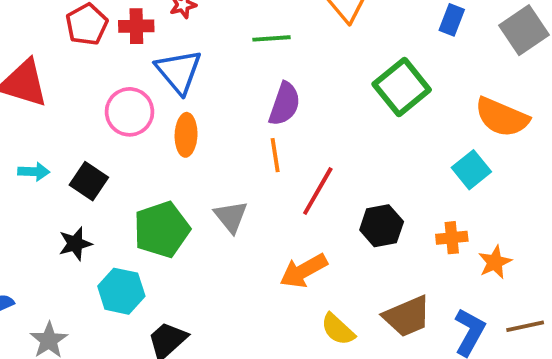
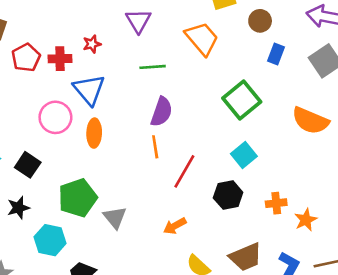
cyan square: (471, 170) -> (244, 155), moved
gray triangle: (231, 217) -> (115, 217), moved
orange arrow: (304, 271) -> (175, 226), size x0.7

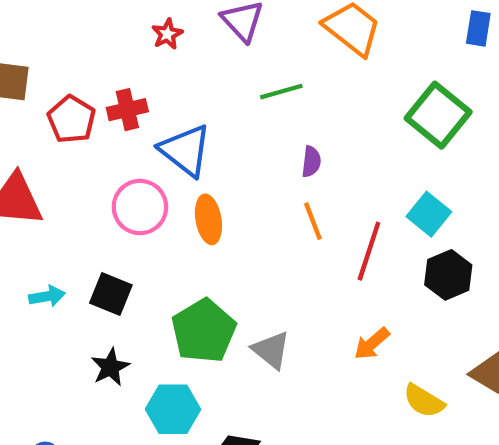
red star: (92, 44) -> (167, 34), moved
purple semicircle: (162, 112) -> (311, 162), size x0.6
cyan square: (244, 155) -> (429, 214), moved

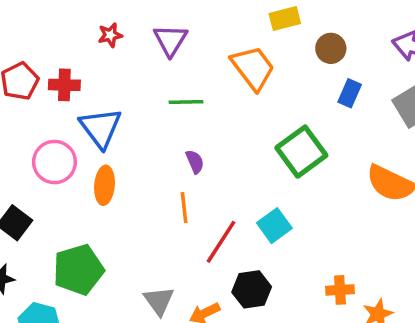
purple semicircle: (311, 162) -> (195, 162), turned -45
black hexagon: (448, 275) -> (252, 289), moved
gray triangle: (271, 350) -> (159, 301), moved

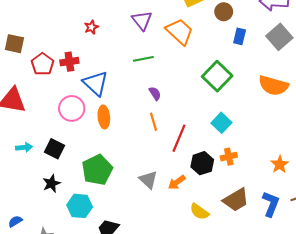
purple triangle: (170, 40) -> (142, 20), moved
cyan square: (274, 226) -> (221, 123), moved
orange cross: (340, 290) -> (229, 157), moved

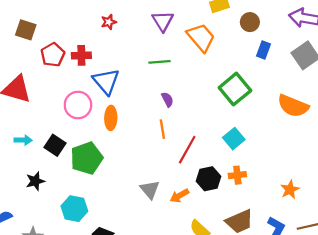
green pentagon: (97, 170) -> (87, 158), moved
black star: (51, 183) -> (35, 181), moved

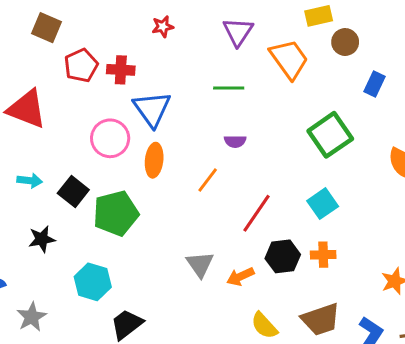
brown circle: (250, 22) -> (345, 42), moved
purple semicircle: (167, 99) -> (235, 141), turned 112
orange line: (162, 129) -> (208, 180), moved, turned 42

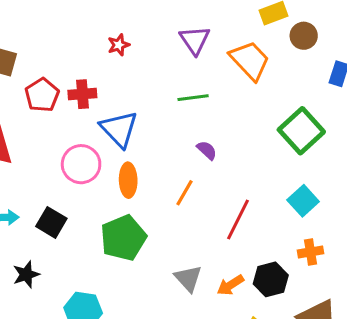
purple semicircle: (235, 141) -> (207, 150), turned -130
green pentagon: (116, 213) -> (123, 238), moved
black hexagon: (283, 256) -> (271, 279), moved

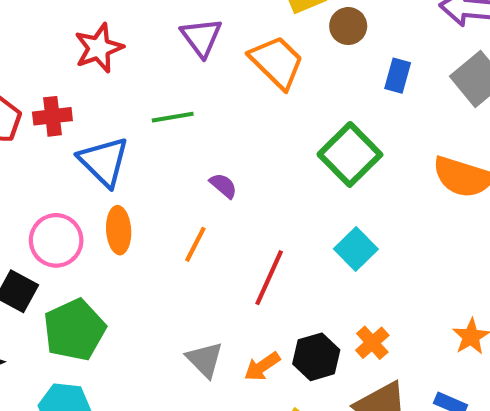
red star: (119, 45) -> (99, 48), size x1.6
green line: (193, 98) -> (173, 117), moved
pink circle: (81, 164) -> (56, 240), moved
green pentagon: (123, 238) -> (74, 330), moved
orange cross: (311, 252) -> (372, 343), moved, turned -30

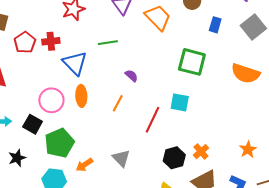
green square: (350, 154) -> (192, 62), turned -32
cyan square: (356, 249) -> (180, 102), moved, turned -36
orange arrow: (262, 367) -> (84, 165), moved

